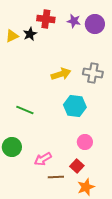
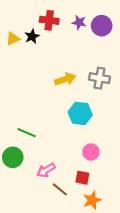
green line: (25, 110) -> (27, 133), moved
red square: (77, 166) -> (82, 178), turned -32
brown line: (56, 177) -> (60, 189), turned 42

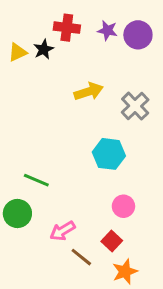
gray cross: (99, 78) -> (135, 106), turned 36
yellow arrow: (65, 79) -> (89, 91), moved
red square: (82, 178) -> (112, 241), turned 32

